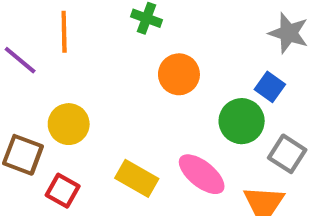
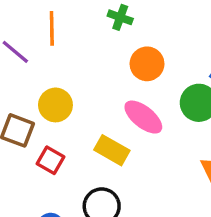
pink ellipse: (202, 174) -> (143, 117), moved

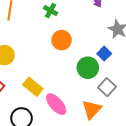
pink ellipse: (143, 117) -> (56, 104), moved

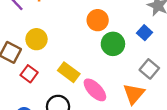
green circle: (88, 68) -> (113, 44), moved

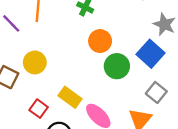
blue square: (145, 33) -> (151, 54), size x1.6
red square: (29, 74) -> (39, 109), moved

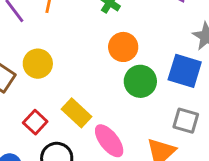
blue square: (151, 54) -> (185, 71), turned -32
gray square: (156, 92) -> (186, 121), turned -30

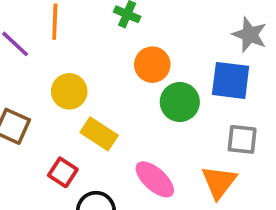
yellow circle: (38, 64) -> (69, 91), moved
yellow rectangle: (76, 113) -> (99, 134), moved

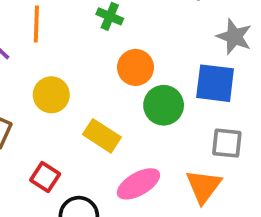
yellow rectangle: (99, 134) -> (102, 136), moved
pink ellipse: (155, 179) -> (138, 184), turned -72

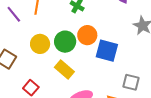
blue square: (215, 83) -> (107, 51), moved
green circle: (164, 105) -> (65, 42), moved

